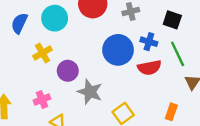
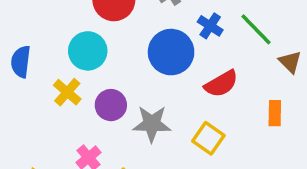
cyan circle: (55, 18) -> (88, 51), moved
blue cross: (149, 42) -> (210, 26), turned 35
red semicircle: (149, 68) -> (221, 84), moved

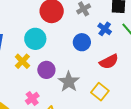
blue circle: (171, 52) -> (82, 42), size x0.7
gray star: (152, 124) -> (69, 82), turned 30

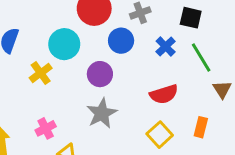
blue circle: (82, 42) -> (121, 41), moved
purple circle: (46, 70) -> (100, 74), moved
yellow square: (100, 92) -> (160, 135), moved

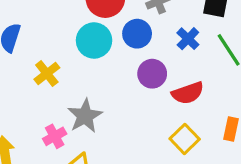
cyan circle: (64, 44) -> (94, 40), moved
purple circle: (100, 74) -> (152, 74), moved
gray star: (102, 113) -> (85, 116), moved

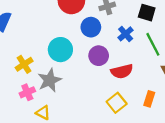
cyan circle: (94, 40) -> (60, 50), moved
yellow cross: (47, 73) -> (24, 64), moved

